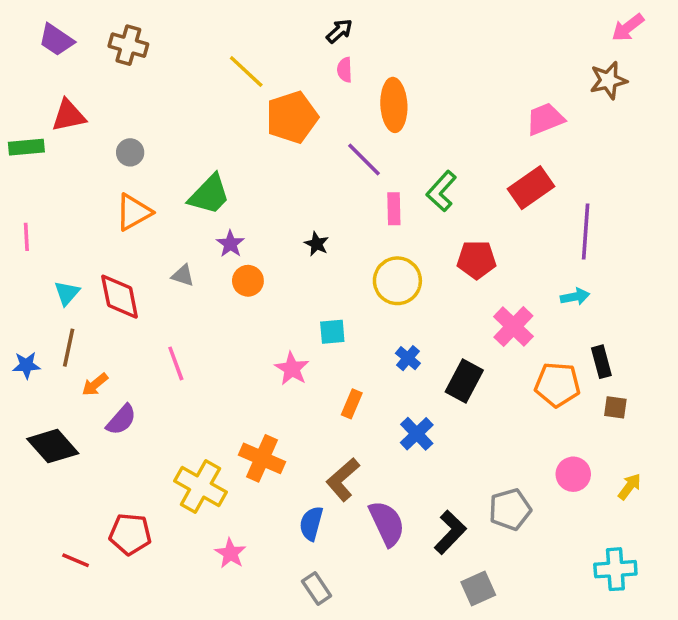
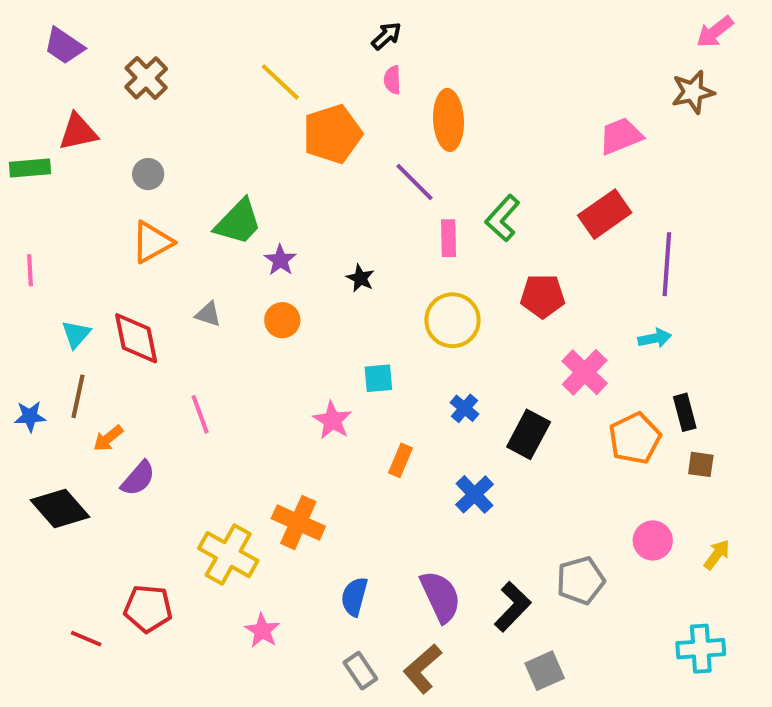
brown cross: (128, 45) -> (146, 78), moved, turned 30
purple star: (230, 244) -> (280, 260), moved
orange pentagon: (557, 385) -> (635, 438), turned -30
brown L-shape: (343, 479) -> (422, 669), moved

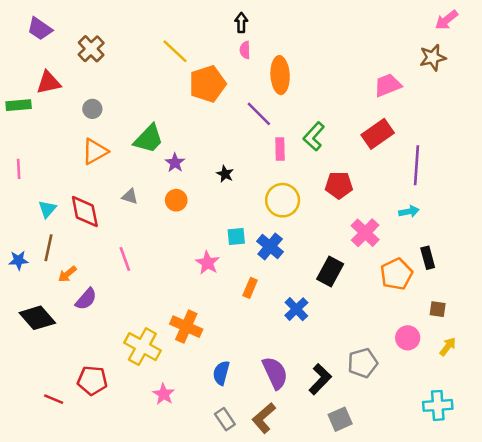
black arrow: (386, 36) -> (241, 23), turned -48
blue cross: (465, 408) -> (270, 247), moved, size x1.5
brown square: (701, 464) -> (438, 309), moved

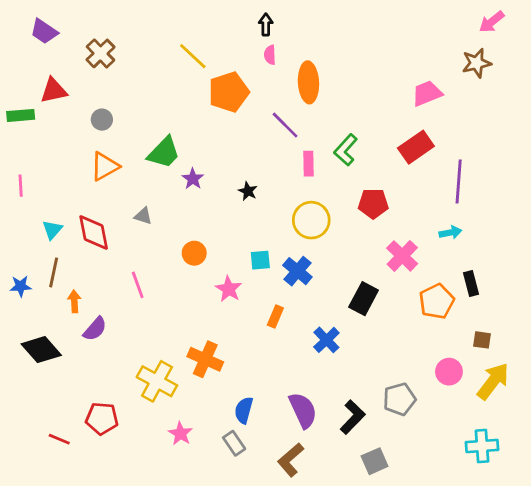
orange circle: (176, 200) -> (194, 253), moved
orange arrow: (67, 274) -> (74, 301), turned 126
yellow arrow: (448, 347) -> (493, 381), size x1.8
gray rectangle: (225, 419) -> (234, 443), moved

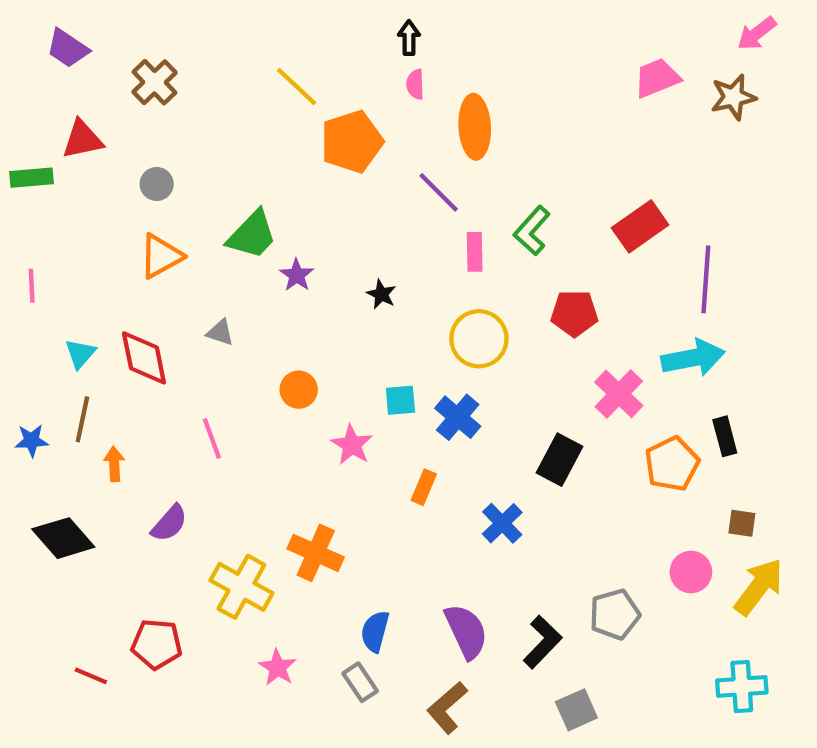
pink trapezoid: (427, 93) -> (657, 78), moved
cyan arrow: (450, 233) -> (693, 358), size x1.8
purple semicircle: (95, 329) -> (169, 523), moved

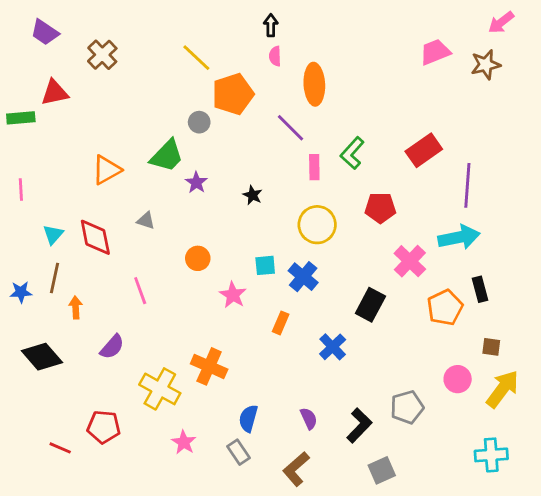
gray circle: (157, 184) -> (199, 122), moved
purple semicircle: (466, 631) -> (309, 418), size x0.6

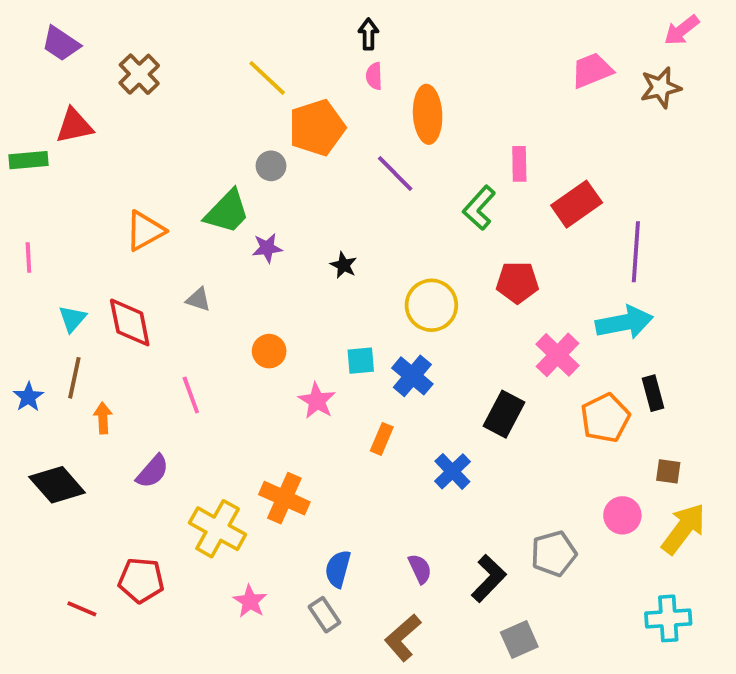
pink rectangle: (314, 167) -> (519, 164), moved
purple star: (196, 183) -> (267, 248), turned 30
blue star: (21, 292) -> (28, 397), turned -30

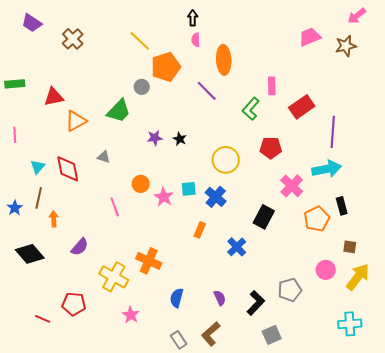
red triangle: (74, 126) -> (54, 97), moved
purple star: (267, 248) -> (155, 138), moved
pink line: (191, 395) -> (115, 207), moved
pink star: (317, 401) -> (164, 197), moved
gray rectangle: (324, 615) -> (179, 340), moved

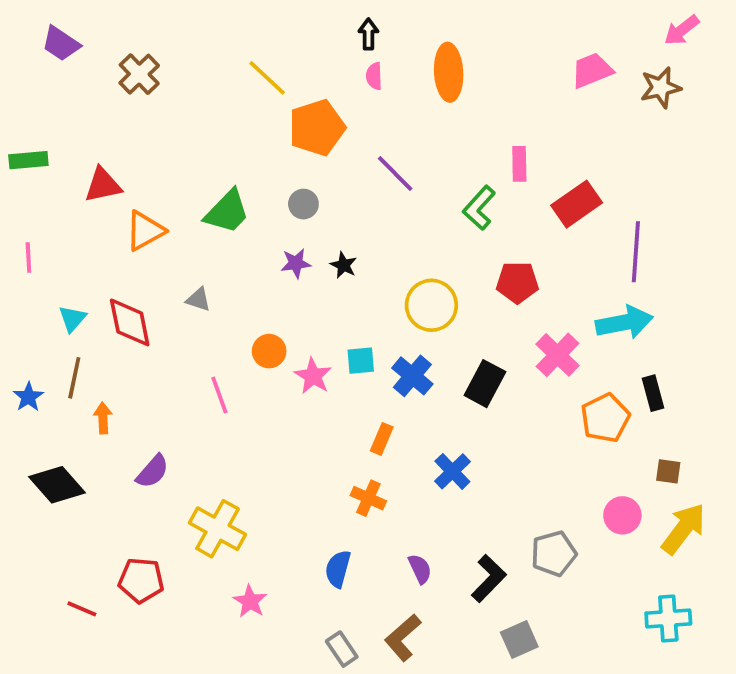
orange ellipse: (224, 60) -> (449, 72), moved
gray circle: (142, 87) -> (303, 204), moved
black rectangle: (264, 217) -> (485, 384), moved
orange cross: (149, 261) -> (368, 498), moved, size x0.7

